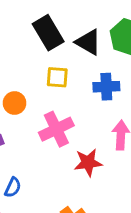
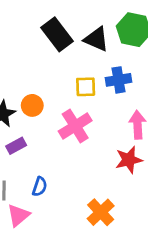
yellow square: (57, 77) -> (86, 87), moved
red star: (88, 162) -> (129, 160), moved

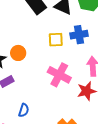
pink cross: (75, 126) -> (59, 75), moved, turned -30

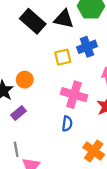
blue semicircle: (24, 110) -> (67, 124), moved

